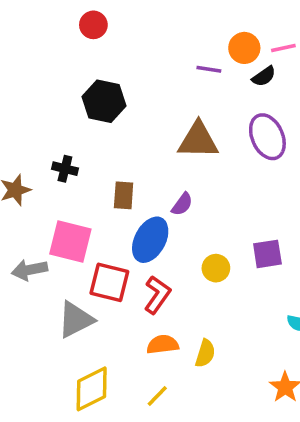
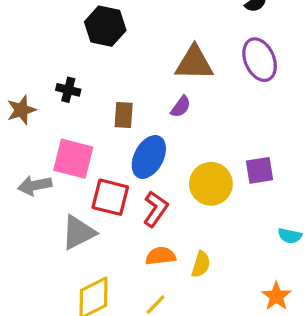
purple semicircle: (182, 204) -> (181, 107), moved
yellow circle: (216, 268) -> (211, 184), size x1.6

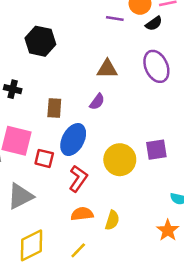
brown triangle: (194, 63) -> (107, 69), size x0.7
red square: (110, 197) -> (44, 158), moved, size x0.7
orange star: (276, 296) -> (168, 230), moved

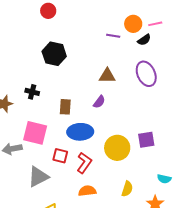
blue ellipse: (73, 140) -> (80, 132), turned 60
red square: (44, 158) -> (60, 156), moved
yellow semicircle: (112, 220) -> (127, 189), moved

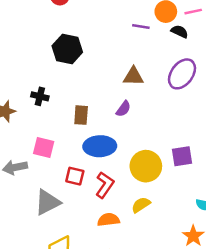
black semicircle: (144, 40) -> (180, 32), turned -120
purple ellipse: (146, 74) -> (182, 74), turned 60
pink square: (35, 133) -> (44, 147), size x0.7
yellow semicircle: (127, 189) -> (141, 205), moved, turned -140

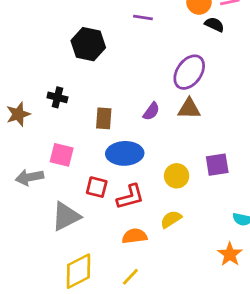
purple line: (141, 27) -> (143, 17), moved
purple ellipse: (182, 74) -> (189, 72), moved
brown triangle: (133, 76) -> (189, 109), moved
yellow circle: (146, 166) -> (177, 176), size x0.7
red L-shape: (105, 185) -> (130, 197), turned 40

